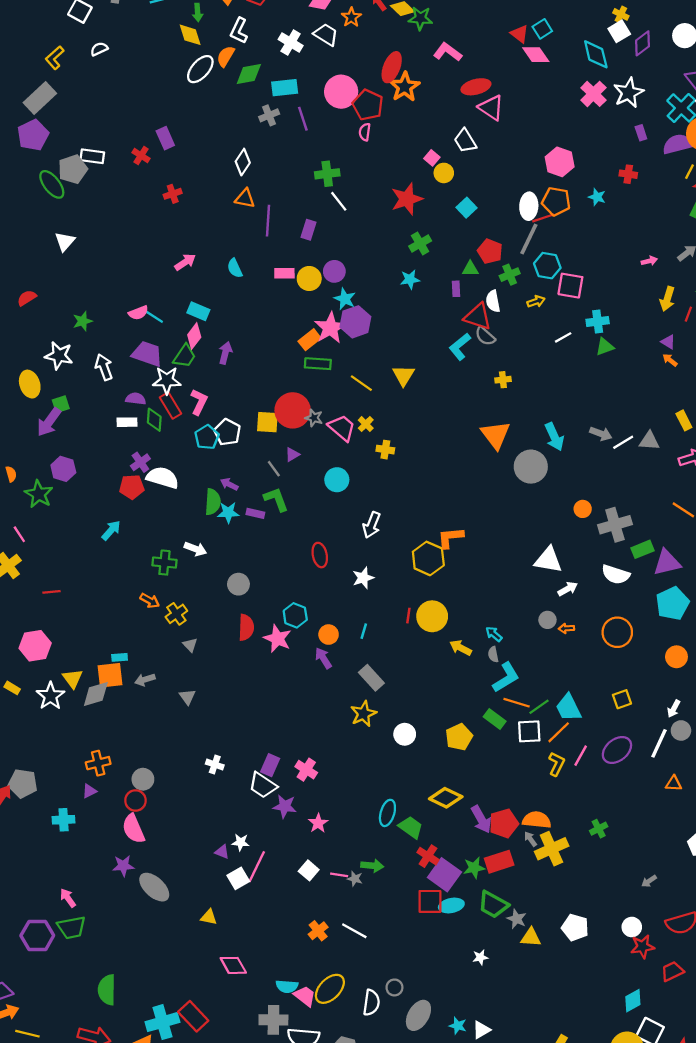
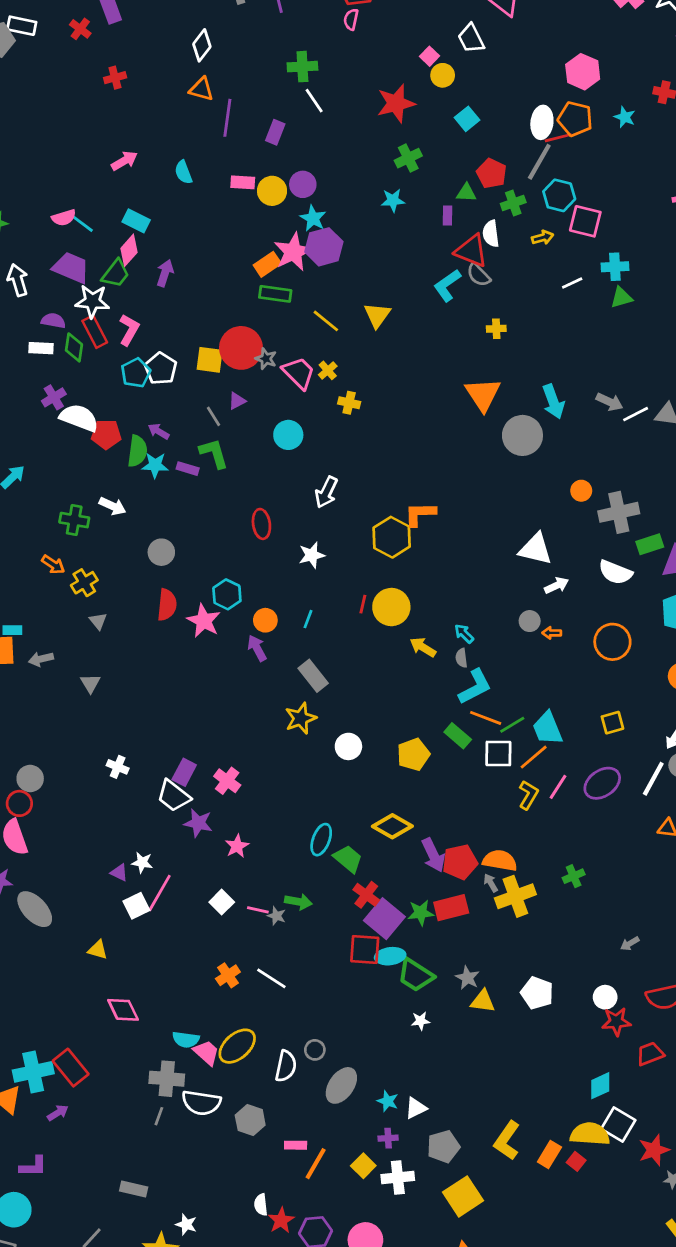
red pentagon: (132, 487) -> (106, 434), moved
green trapezoid: (493, 905) -> (416, 975), moved

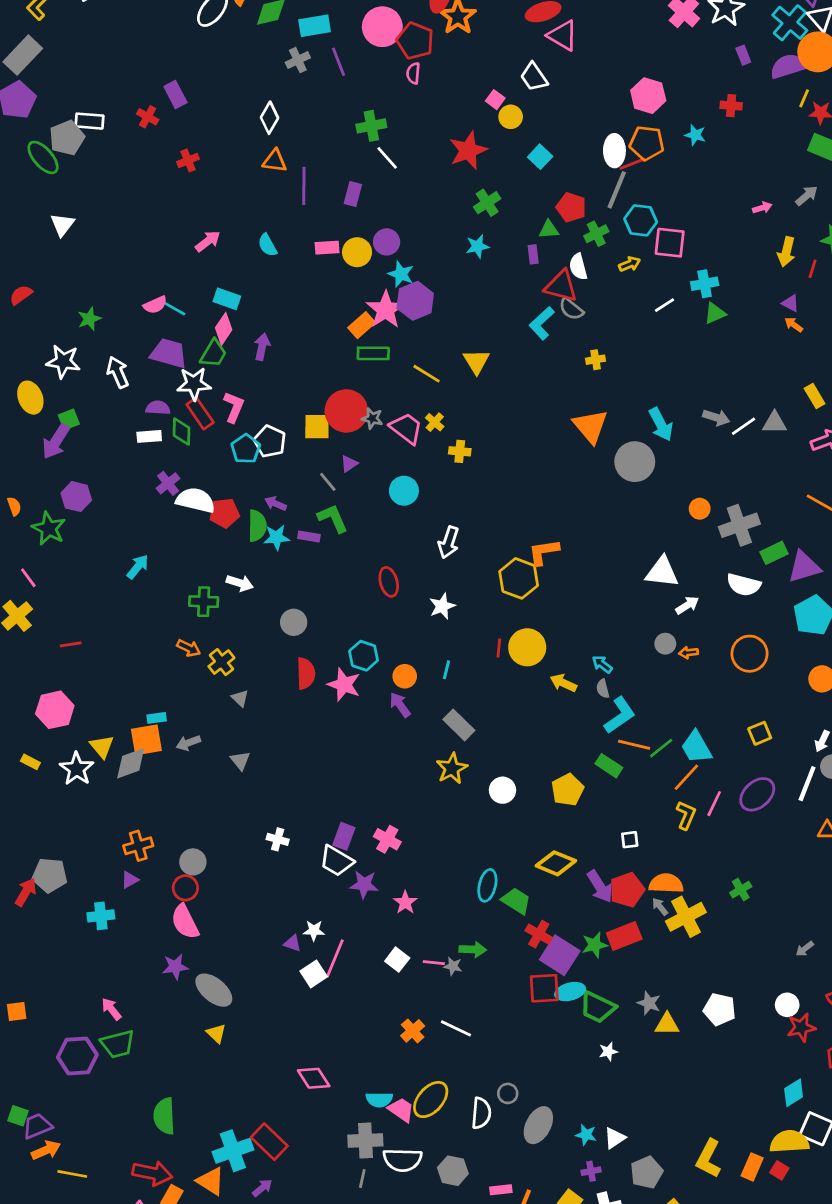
white square: (498, 753) -> (630, 840), moved, size x0.6
yellow triangle: (98, 950) -> (216, 1033), moved, turned 35

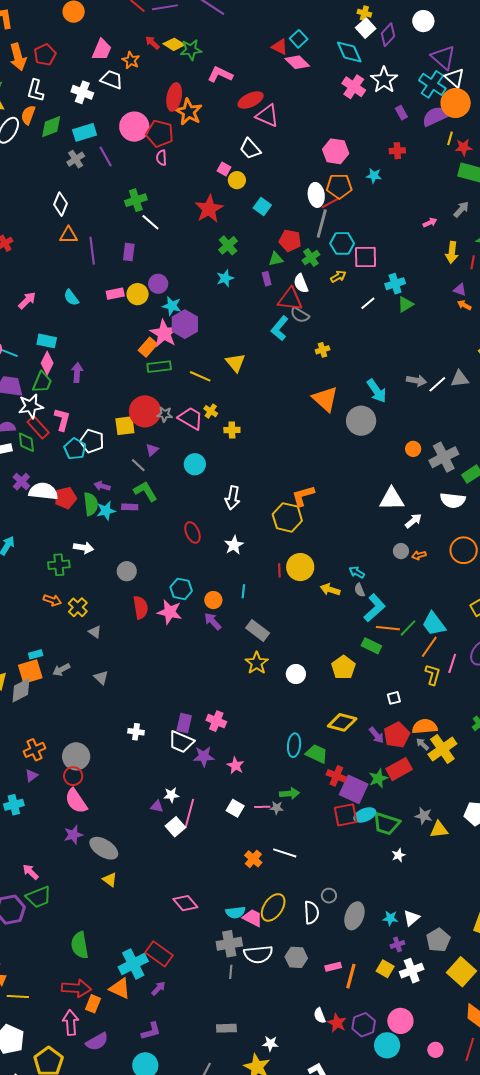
gray circle: (193, 862) -> (76, 756), size x1.4
purple arrow: (600, 886) -> (376, 735), size x0.7

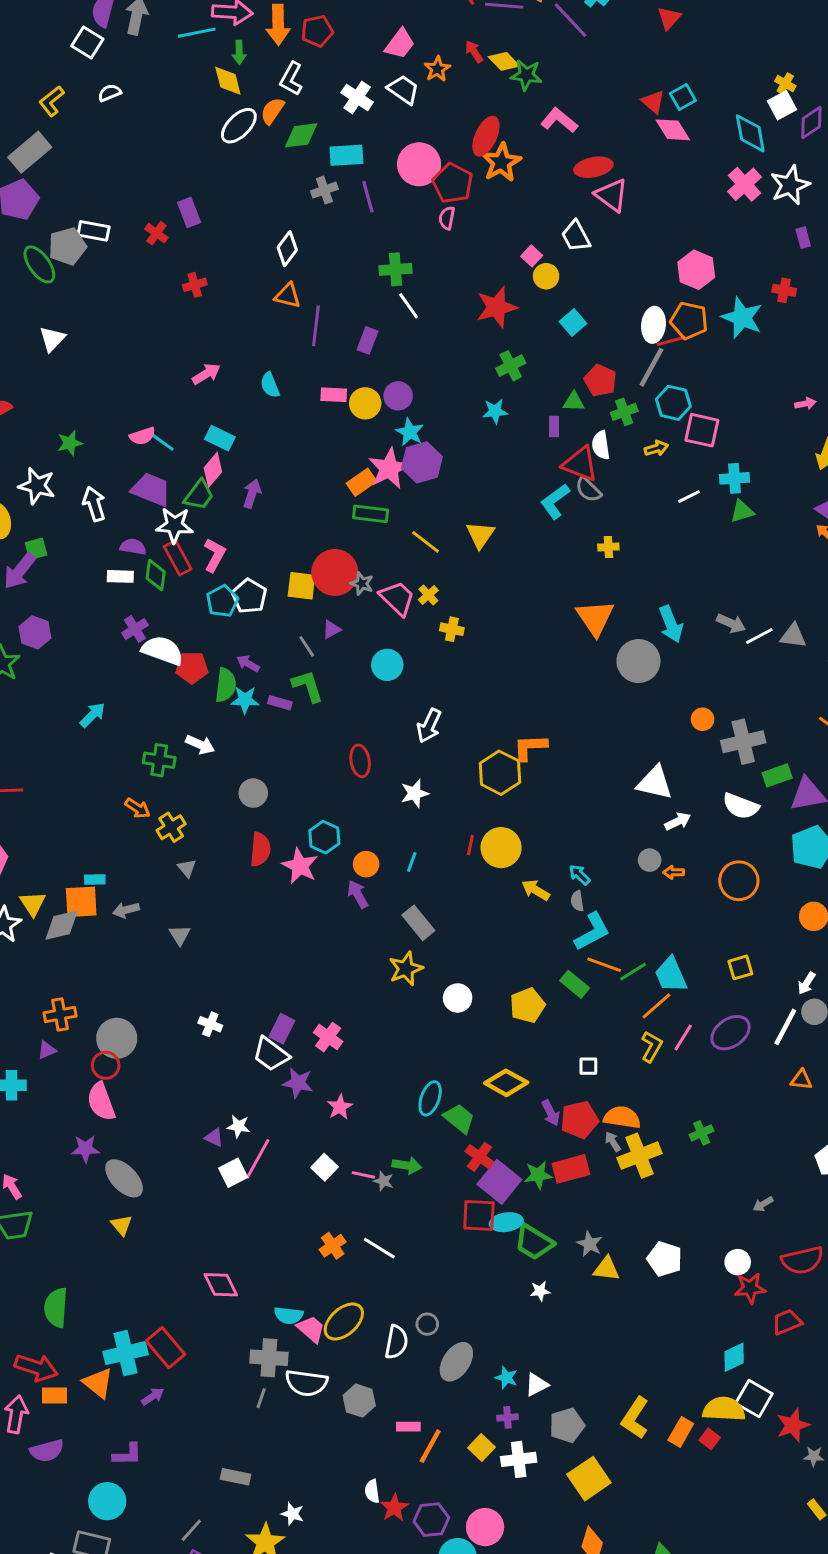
cyan star: (374, 176) -> (742, 318), size x1.8
orange rectangle: (93, 1004) -> (54, 1396), turned 54

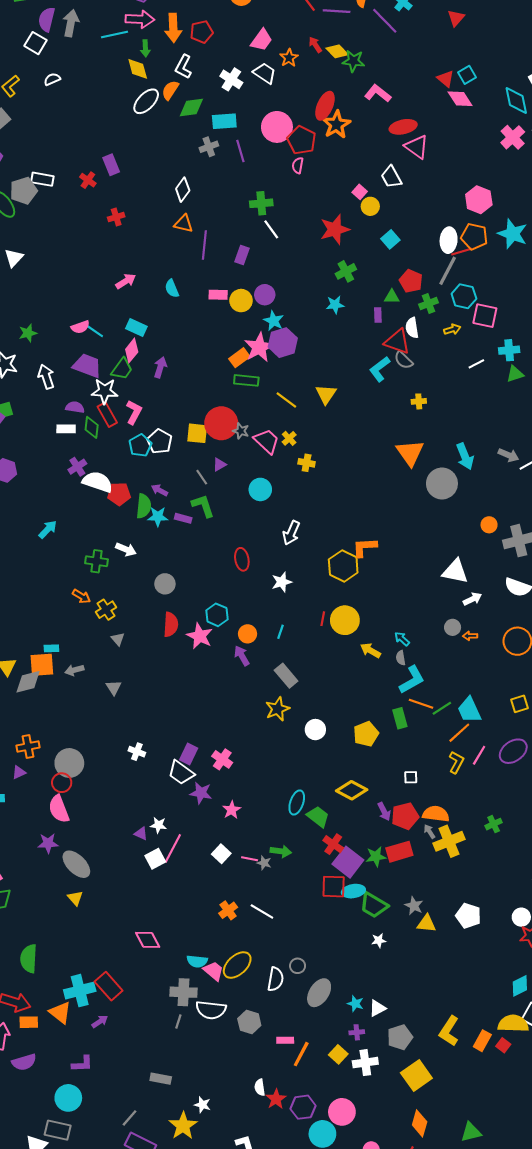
green rectangle: (575, 984) -> (400, 718), turned 36

